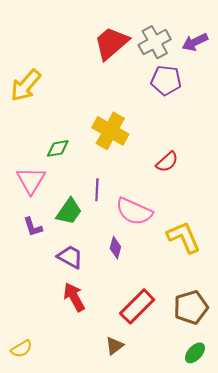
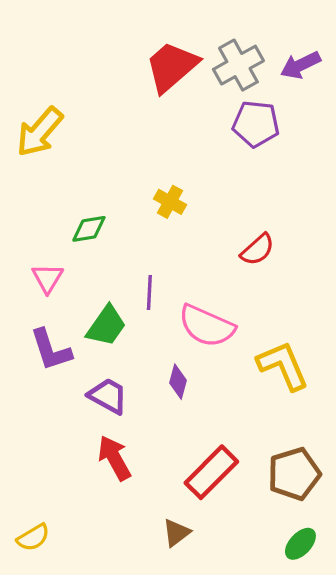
yellow cross: (110, 131) -> (170, 202), size x0.6
pink triangle: (31, 180) -> (48, 278), size x0.7
purple L-shape: (33, 227) -> (51, 350), size x1.4

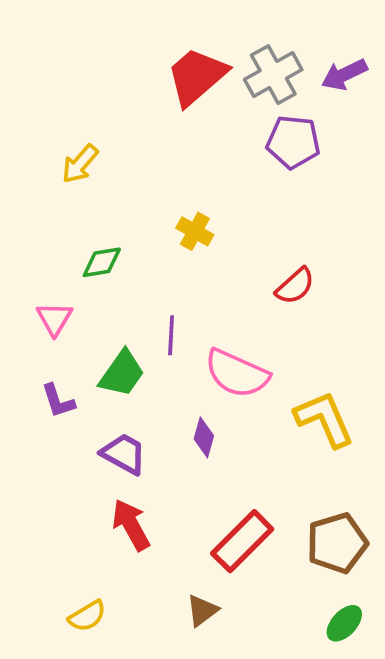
yellow arrow: (40, 132) -> (80, 164), moved, size x0.7
purple L-shape: (51, 350) -> (58, 401), size x0.7
yellow semicircle: (33, 537) -> (87, 616), moved

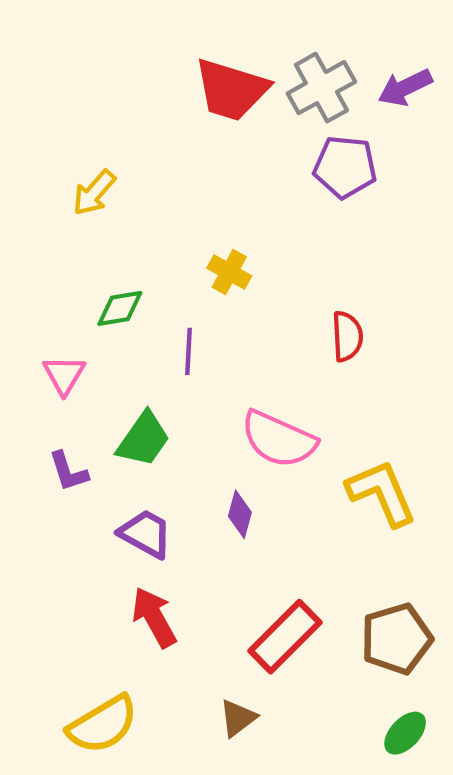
red trapezoid: (197, 76) -> (231, 90), turned -122
red semicircle: (295, 286) -> (347, 336), turned -51
purple line: (171, 335) -> (188, 351), moved
yellow semicircle: (87, 616) -> (103, 725), size x1.6

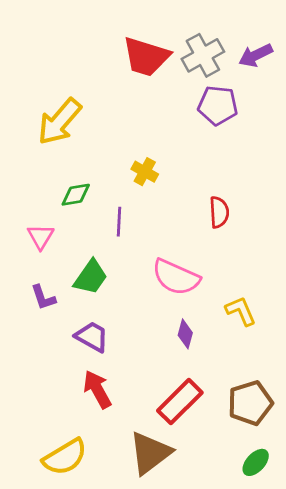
yellow arrow: (94, 193) -> (60, 122), size x1.6
yellow L-shape: (381, 493) -> (241, 311), size x0.7
purple diamond: (240, 514) -> (185, 334), moved
brown triangle: (238, 718) -> (150, 453), size x1.8

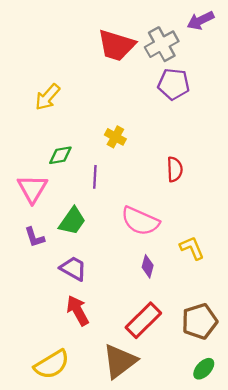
purple arrow: (256, 55) -> (201, 20), moved
yellow arrow: (60, 122) -> (47, 97), size x0.7
pink triangle: (41, 237) -> (32, 189), size x1.4

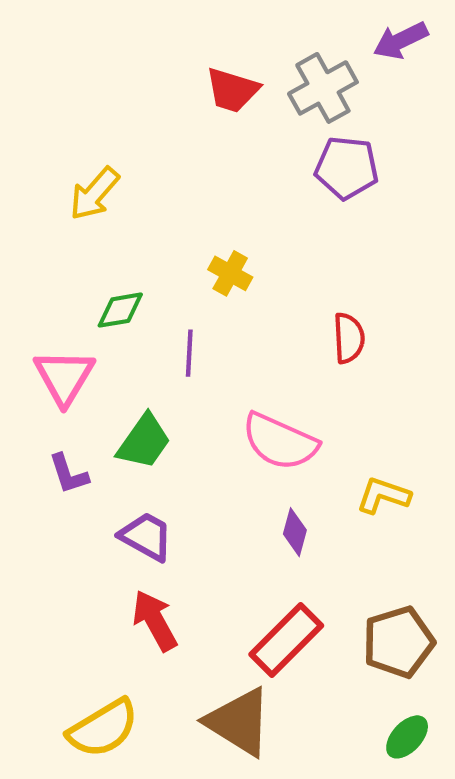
red trapezoid: (116, 45) -> (232, 90), size x0.7
yellow L-shape: (192, 248) -> (383, 495), turned -48
brown triangle: (120, 361) -> (239, 722), turned -51

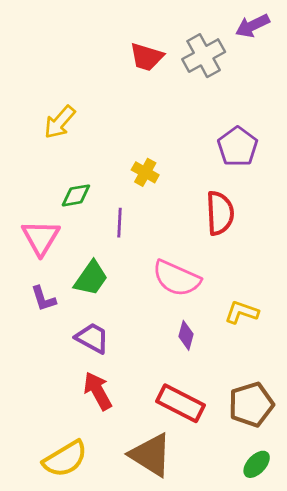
purple pentagon: (347, 168) -> (238, 147), moved, turned 30
red semicircle: (349, 338) -> (220, 213), size x1.4
red rectangle: (286, 640) -> (181, 403), turned 72

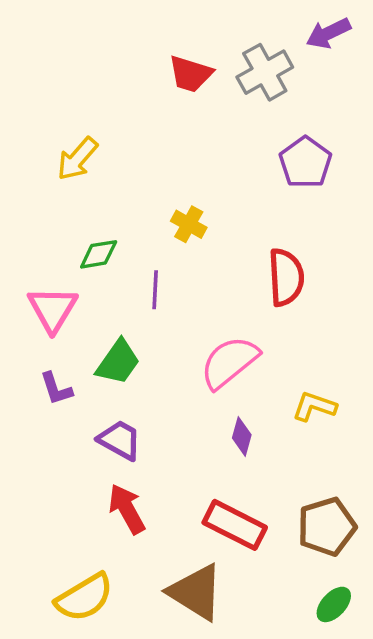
purple pentagon: (238, 147) -> (305, 162), moved
pink semicircle: (176, 278) -> (229, 362), turned 117

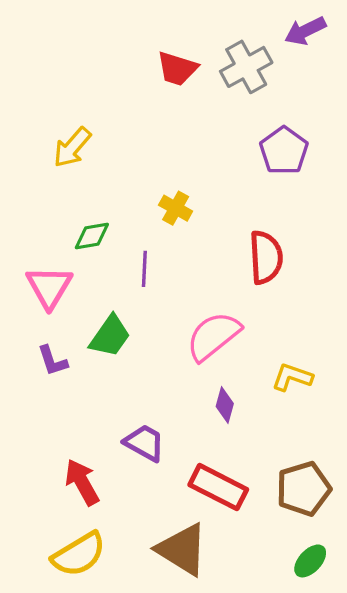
purple trapezoid: (120, 440) -> (144, 443), moved
red arrow: (127, 509) -> (82, 482), moved

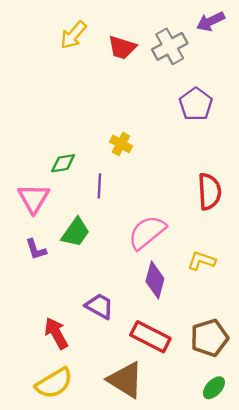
yellow arrow: (72, 147) -> (73, 35), moved
red semicircle: (266, 257) -> (209, 192), moved
purple diamond: (225, 405) -> (155, 280), size x1.5

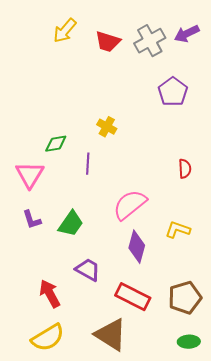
purple arrow: (211, 21) -> (187, 34), moved
red semicircle: (209, 192) -> (185, 169), size x0.6
green trapezoid: (76, 232) -> (71, 224), moved
green ellipse: (214, 388) -> (189, 342), turned 45

